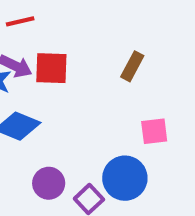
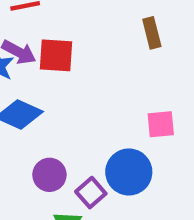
brown rectangle: (132, 66) -> (152, 33), moved, turned -44

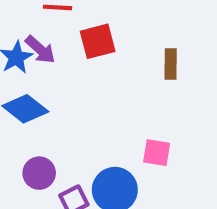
red square: (56, 55) -> (98, 41), moved, turned -33

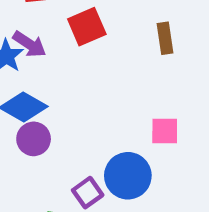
purple circle: (39, 173) -> (34, 139), moved

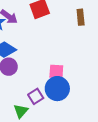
pink square: (165, 131) -> (56, 72), moved

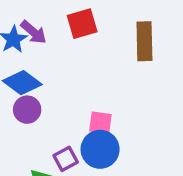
brown rectangle: (81, 17) -> (144, 41), size x1.5

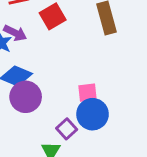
purple circle: (27, 110) -> (26, 97), size x1.4

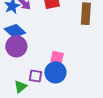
purple square: (67, 129) -> (36, 76), turned 32

